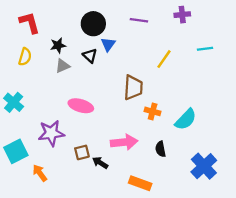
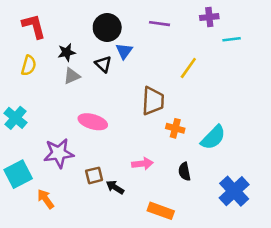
cyan line: (205, 49) -> (232, 39), moved
pink arrow: (124, 142) -> (143, 164), size x0.7

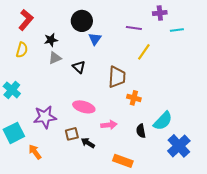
purple line: (160, 24) -> (134, 28), moved
red L-shape: (34, 26) -> (26, 20), turned 55
black triangle: (103, 64) -> (79, 67), moved
pink ellipse: (93, 122) -> (84, 107), moved
cyan semicircle: (213, 137) -> (163, 121), moved

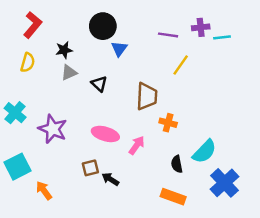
purple cross: (160, 13) -> (201, 27), moved
purple star: (45, 117) -> (53, 129), moved, turned 30
pink arrow: (109, 125) -> (137, 145), moved, turned -49
orange rectangle: (123, 161) -> (173, 197), moved

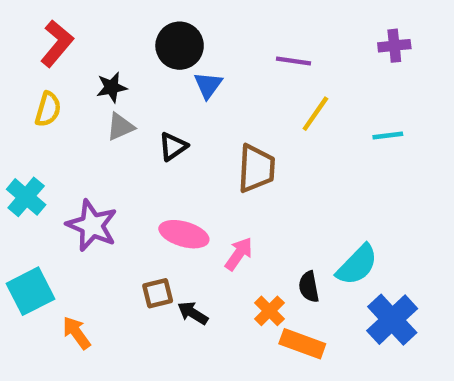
purple cross: (201, 27) -> (394, 46), moved
cyan line: (222, 37) -> (388, 136), moved
black triangle: (99, 84) -> (173, 146), turned 42
orange cross: (168, 123) -> (269, 311), moved, turned 30

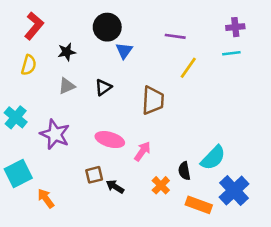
gray triangle: (120, 127) -> (67, 86), moved
cyan line: (388, 136) -> (231, 53), moved
orange rectangle: (302, 344) -> (199, 205), moved

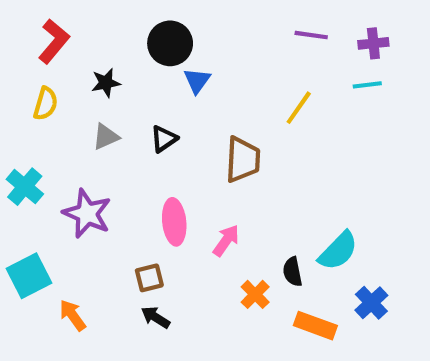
purple line: (175, 36) -> (311, 35), moved
pink ellipse: (110, 140) -> (174, 222), turned 68
black arrow: (115, 187) -> (156, 317), moved
blue cross: (234, 191) -> (371, 303), size x0.7

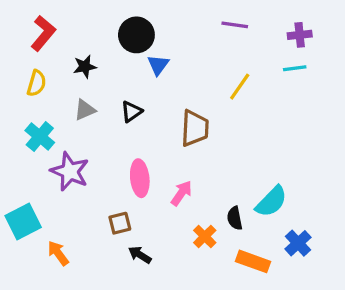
purple line: (311, 35) -> (235, 25), moved
cyan cross: (25, 187) -> (40, 137), moved
black arrow: (156, 317) -> (140, 255), moved

